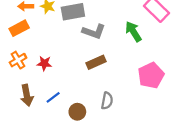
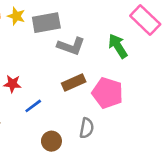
pink pentagon: (151, 75) -> (107, 93), moved, turned -30
blue line: (53, 97) -> (33, 106), moved

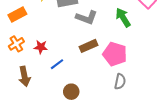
gray semicircle: (87, 128) -> (120, 81), moved

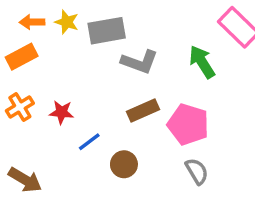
brown arrow: (24, 76) -> (25, 180), moved, turned -48
gray semicircle: (120, 81) -> (197, 171), turned -42
brown circle: (71, 92) -> (124, 164), moved

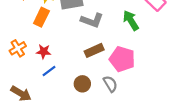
orange rectangle: (22, 57) -> (41, 17), moved, turned -36
blue line: (89, 142) -> (49, 71), moved
gray semicircle: (197, 171) -> (110, 84), moved

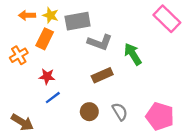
green arrow: (131, 20) -> (133, 54), moved
orange cross: (18, 48) -> (19, 55), moved
pink pentagon: (122, 59) -> (160, 116), moved

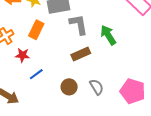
orange rectangle: (45, 39) -> (36, 30), moved
gray L-shape: (100, 42) -> (79, 24), turned -120
red star: (47, 76) -> (22, 55), moved

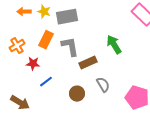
gray L-shape: (79, 24) -> (70, 47), moved
gray semicircle: (97, 87) -> (103, 85), moved

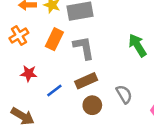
orange cross: (17, 46) -> (19, 36), moved
brown rectangle: (88, 63) -> (86, 81), moved
red star: (33, 64) -> (29, 73), moved

